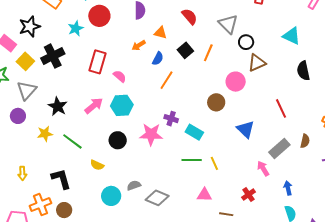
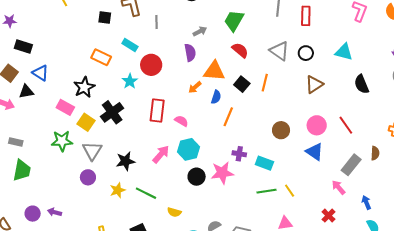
orange triangle: (160, 33) -> (214, 71), size x1.6
black circle: (246, 42) -> (306, 53), moved
pink circle: (236, 82) -> (317, 125), moved
black star: (58, 106) -> (125, 161), turned -30
black circle: (118, 140) -> (197, 177), moved

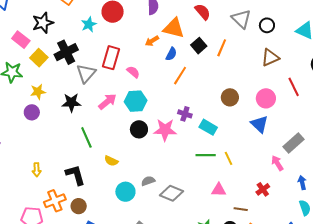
red line: (346, 125) -> (294, 87), moved
gray triangle: (92, 151) -> (86, 73), moved
yellow star: (118, 190) -> (38, 92), moved
green line: (146, 193) -> (86, 137), turned 30

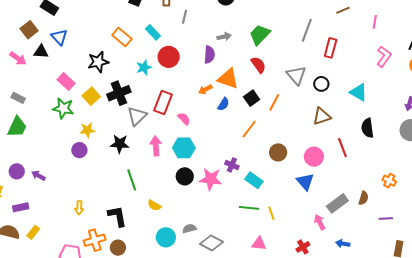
pink rectangle: (21, 40) -> (66, 81), moved
orange line: (180, 76) -> (249, 129), moved
pink arrow: (107, 102) -> (156, 146), turned -60
blue arrow: (302, 183) -> (343, 244), turned -72

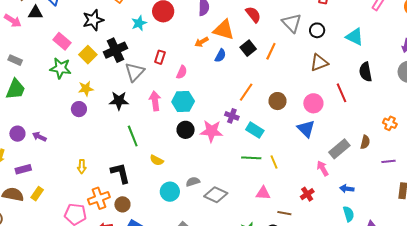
red rectangle: (163, 103) -> (160, 57), size x0.6
pink semicircle: (184, 119) -> (182, 72), turned 72
orange line: (249, 129) -> (246, 92), moved

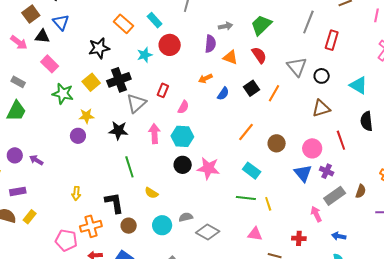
orange triangle: (224, 30) -> (230, 57), moved, size x0.7
pink rectangle: (62, 41) -> (50, 64), moved
purple cross: (232, 116) -> (327, 171), moved
red cross: (307, 194) -> (299, 238), turned 32
brown circle: (122, 204) -> (129, 226), moved

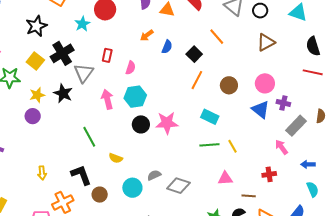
black square: (251, 88) -> (194, 54), moved
orange line: (274, 93) -> (217, 37), turned -60
black star: (118, 131) -> (63, 93), moved, turned 30
red line: (341, 140) -> (313, 72), moved, turned -48

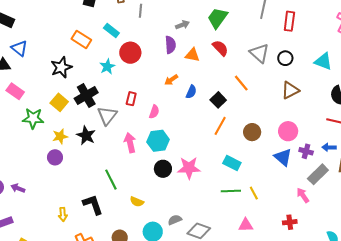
blue arrow: (308, 164) -> (329, 147), moved
black L-shape: (81, 175) -> (93, 205), moved

